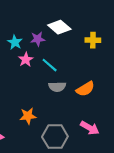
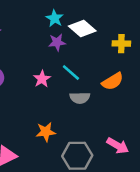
cyan star: (15, 42) -> (55, 18), moved
pink star: (26, 60) -> (42, 79), moved
orange semicircle: (85, 89) -> (113, 81), moved

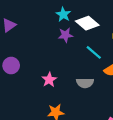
cyan line: (71, 73) -> (94, 52), moved
pink star: (42, 79) -> (49, 80), moved

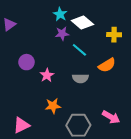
cyan line: (94, 52) -> (79, 50), moved
purple circle: (11, 66) -> (27, 62), moved

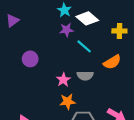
pink star: (47, 75) -> (63, 80), moved
orange star: (53, 106) -> (68, 102), moved

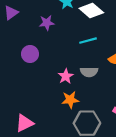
purple star: (66, 30) -> (47, 23), moved
cyan line: (84, 46) -> (88, 41), turned -56

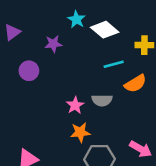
cyan line: (88, 41) -> (114, 64), moved
purple circle: (30, 54) -> (29, 71), moved

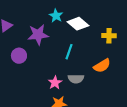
purple star: (53, 44) -> (38, 35), size x1.5
cyan line: (114, 64) -> (69, 52), moved, turned -56

